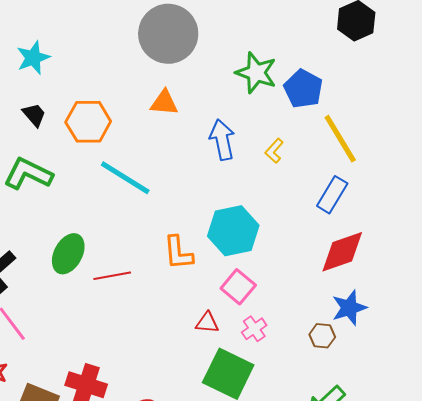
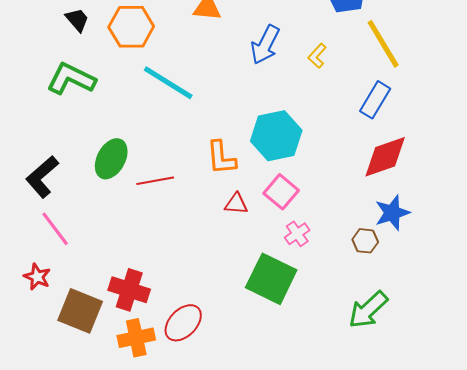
blue arrow: (222, 140) -> (265, 45), turned -141
red triangle: (207, 323) -> (236, 204), moved

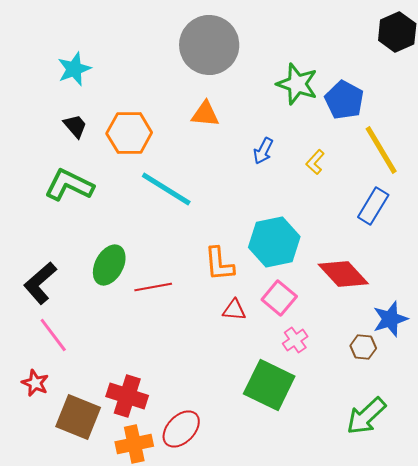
blue arrow: (265, 45) -> (263, 151), size x0.7
red diamond: (385, 157) -> (343, 274), moved, turned 66

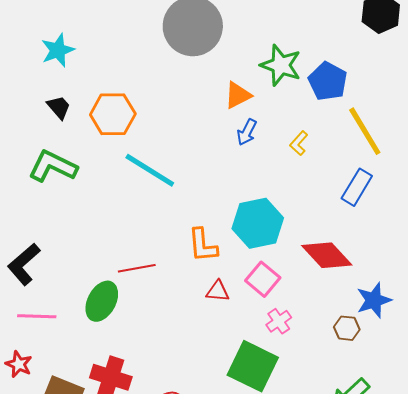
orange triangle: (205, 114) -> (238, 95), moved, turned -32
green ellipse: (109, 265) -> (102, 301), moved
pink line: (53, 335) -> (37, 316), turned -51

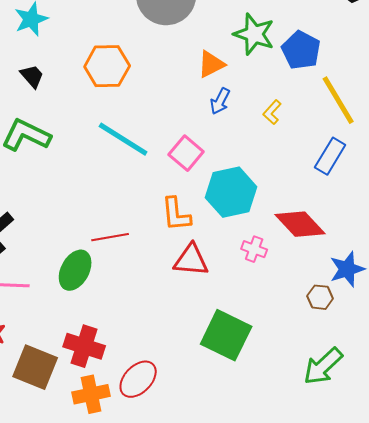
orange hexagon: (113, 114) -> (107, 66), moved
pink square: (263, 279) -> (186, 153), moved
red triangle: (218, 291) -> (191, 260), size x1.5
pink cross: (279, 321) -> (254, 249), moved, turned -35

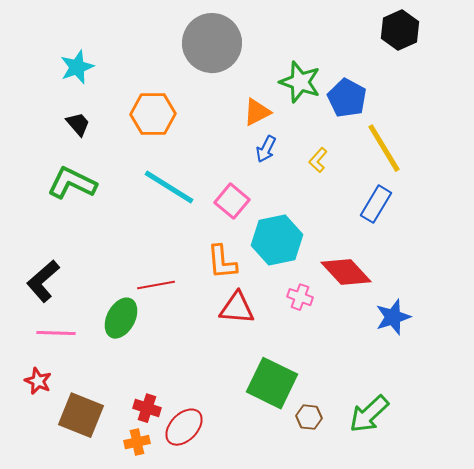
brown hexagon: (320, 297) -> (309, 417), moved
red cross: (84, 346) -> (147, 408), moved, size x0.7
orange cross: (91, 394) -> (137, 442), size x0.7

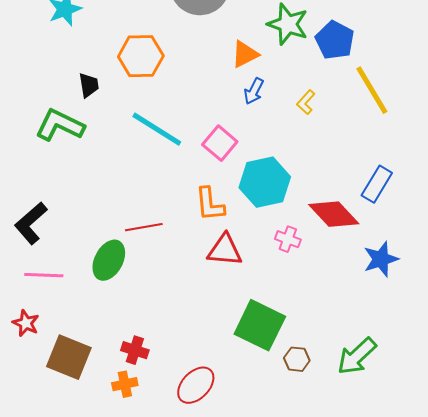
black trapezoid: (78, 124) -> (89, 85), moved, turned 32
blue rectangle: (376, 204) -> (377, 184), moved
red ellipse: (184, 427) -> (196, 385), moved

